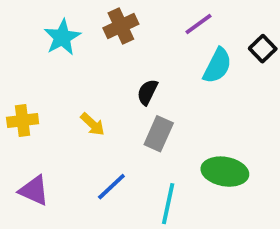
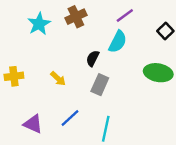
cyan semicircle: (217, 66) -> (118, 42), moved
green ellipse: (225, 172) -> (158, 73), moved
purple triangle: (34, 190) -> (33, 124), moved

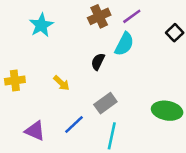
brown cross: (76, 17) -> (99, 16), moved
green ellipse: (158, 73) -> (167, 111), moved
gray rectangle: (100, 85) -> (105, 103), moved, turned 30

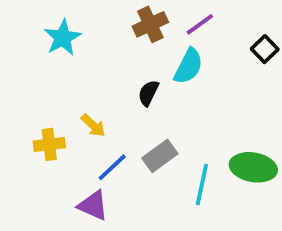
yellow cross: (15, 80) -> (49, 144), moved
blue line: (74, 125) -> (112, 167), moved
purple triangle: (35, 131) -> (93, 205), moved
cyan line: (112, 136) -> (202, 184), moved

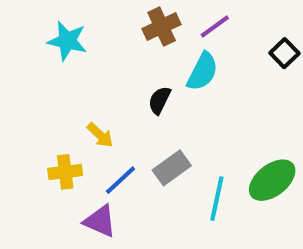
cyan star: (63, 38) -> (67, 41), turned -30
yellow cross: (49, 144) -> (65, 172), moved
green ellipse: (253, 167) -> (272, 180), turned -48

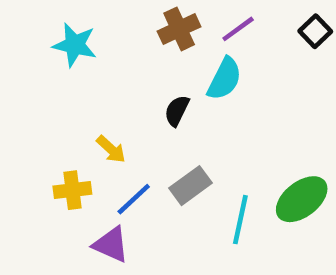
black square: (284, 53) -> (315, 31), moved

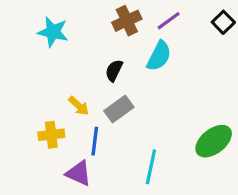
black semicircle: (177, 111) -> (114, 70), moved
gray rectangle: (190, 186) -> (119, 109), moved
blue line: (134, 199) -> (95, 141), turned -40
cyan line: (240, 220) -> (151, 167), moved

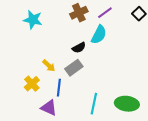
black semicircle: (114, 70) -> (79, 48), moved, turned -144
yellow cross: (51, 135) -> (32, 84), turned -35
green ellipse: (214, 141) -> (127, 104), moved, turned 45

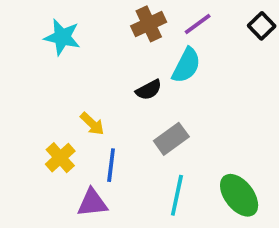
gray rectangle: (74, 68) -> (171, 139), moved
green ellipse: (127, 104) -> (239, 195), turned 45
purple triangle: (49, 108) -> (92, 203), turned -30

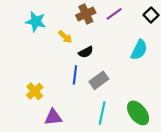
cyan semicircle: (186, 65) -> (139, 50), moved
yellow arrow: (92, 124) -> (65, 37), moved
blue line: (111, 165) -> (75, 75), moved

